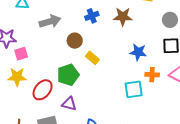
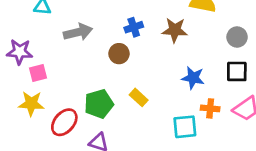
brown circle: (75, 41) -> (119, 54), moved
yellow rectangle: (92, 58) -> (139, 97), moved

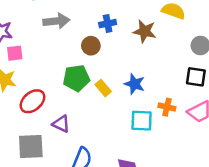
blue star: (193, 78) -> (135, 84), moved
green pentagon: (99, 104) -> (76, 78), moved

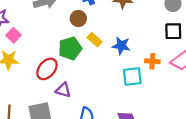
pink square: (15, 53) -> (14, 35), turned -32
yellow rectangle: (103, 88) -> (95, 40), moved
red ellipse: (32, 101) -> (47, 69), moved

